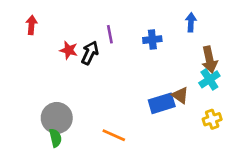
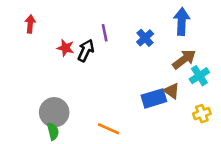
blue arrow: (191, 22) -> (182, 21), size x1.5
blue cross: (152, 40) -> (145, 38), turned -36
brown arrow: (209, 59) -> (184, 59), moved, turned -115

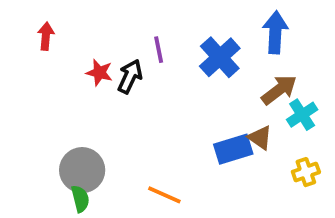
blue cross: (145, 38) -> (220, 57), size x1.5

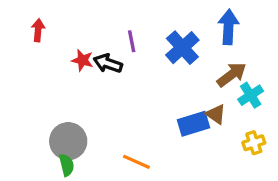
black arrow: (130, 76) -> (108, 63), turned -96

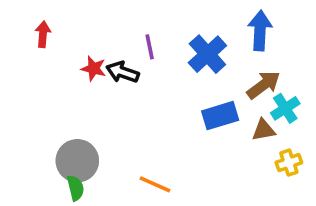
brown triangle: (216, 114) -> (264, 130), moved, turned -45
blue rectangle: (194, 124) -> (220, 116), moved

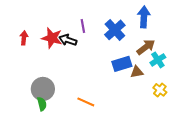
red arrow: (43, 34) -> (24, 38), moved
red star: (94, 69) -> (52, 38), size x1.5
brown triangle: (264, 130) -> (137, 72), moved
yellow cross: (289, 163) -> (160, 90), turned -32

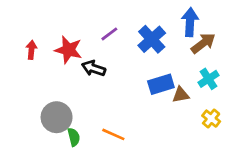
purple line: (83, 26) -> (109, 34), turned 64
black arrow: (68, 40) -> (94, 68), moved
brown arrow: (146, 47) -> (203, 43), moved
green semicircle: (42, 104) -> (74, 137), moved

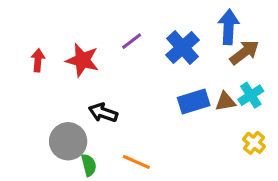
black arrow: (94, 68) -> (103, 113), moved
brown triangle: (181, 95) -> (225, 102), moved

